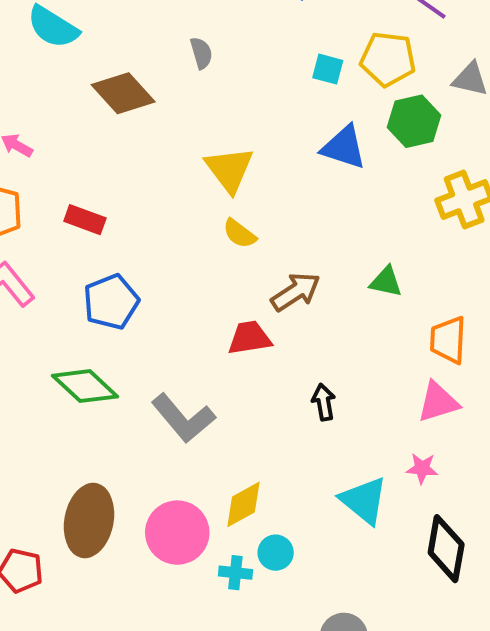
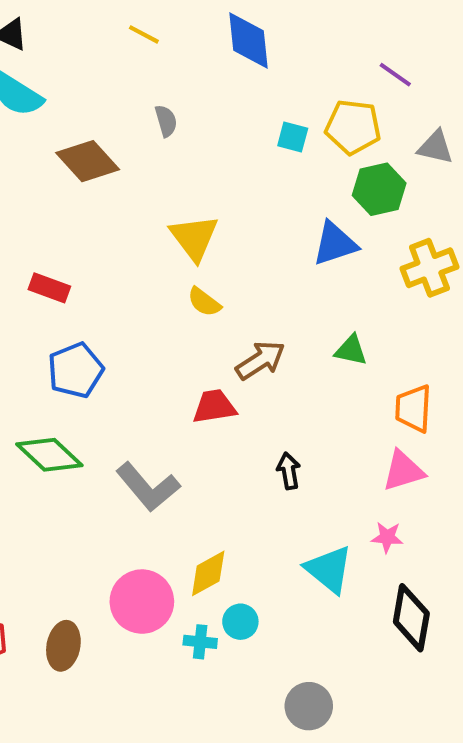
blue triangle: (344, 147) -> (335, 244), moved, turned -36
brown ellipse: (89, 520) -> (63, 646), moved, size x0.7

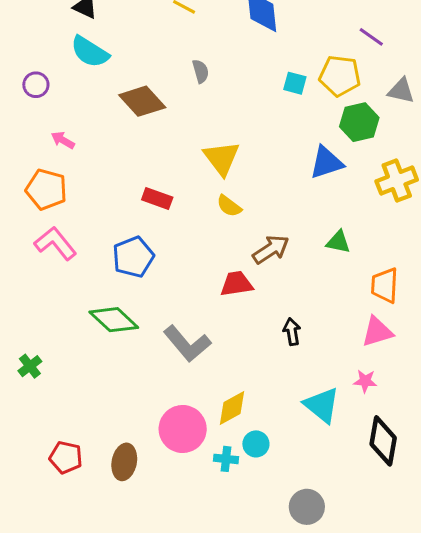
red rectangle: (49, 288) -> (157, 198), moved

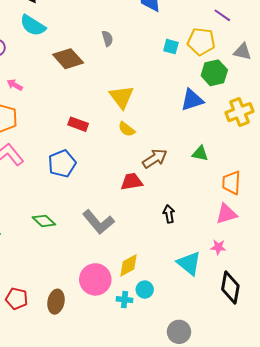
green diamond: (114, 320) -> (44, 221), moved, size x0.7

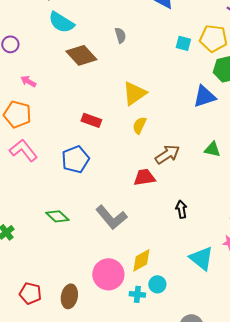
cyan semicircle: (33, 25) -> (61, 22), moved
yellow triangle: (122, 97) -> (134, 93), turned 32
yellow semicircle: (127, 129) -> (139, 125), turned 78

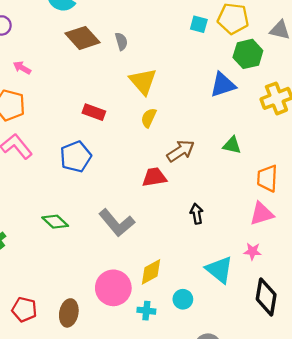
gray semicircle: (120, 35) -> (121, 41), moved
yellow triangle: (134, 93) -> (143, 81), turned -36
cyan circle: (157, 284) -> (183, 299), moved

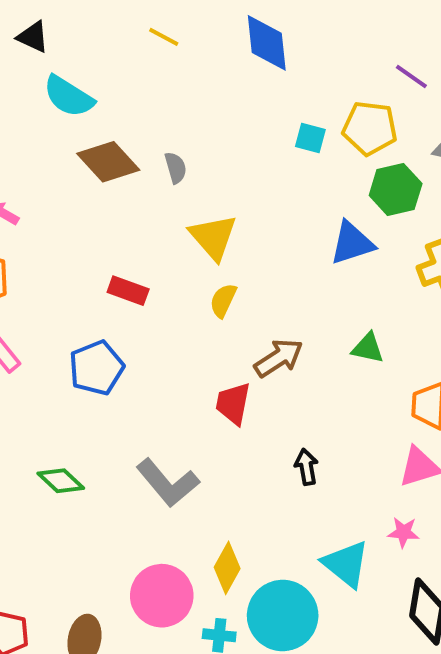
red trapezoid: (154, 177) -> (233, 403), turned -70
yellow diamond: (151, 272) -> (227, 568), turned -32
cyan circle: (183, 299) -> (283, 615), size x2.0

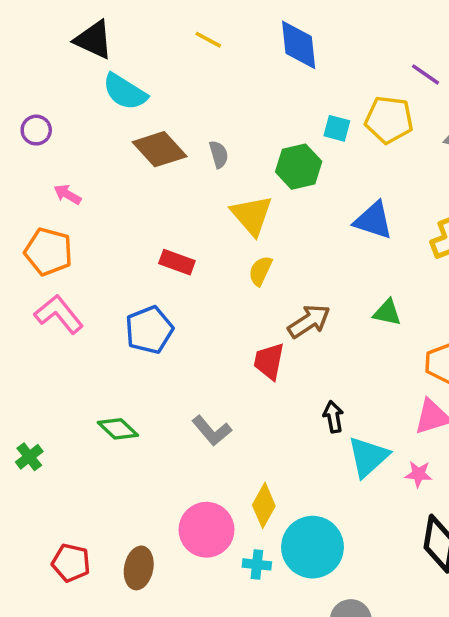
black triangle: (33, 37) -> (94, 40), size x1.4
green hexagon: (396, 189) -> (299, 167), moved
blue triangle: (352, 243) -> (373, 220), turned 36
gray L-shape: (168, 483) -> (212, 431), size x0.7
cyan triangle: (346, 564) -> (368, 457), moved, turned 39

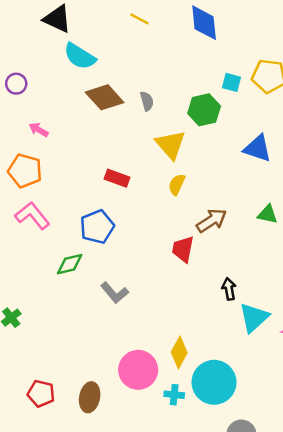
green diamond: (118, 429) -> (70, 264), moved, turned -56
gray L-shape: (212, 431) -> (114, 293), moved

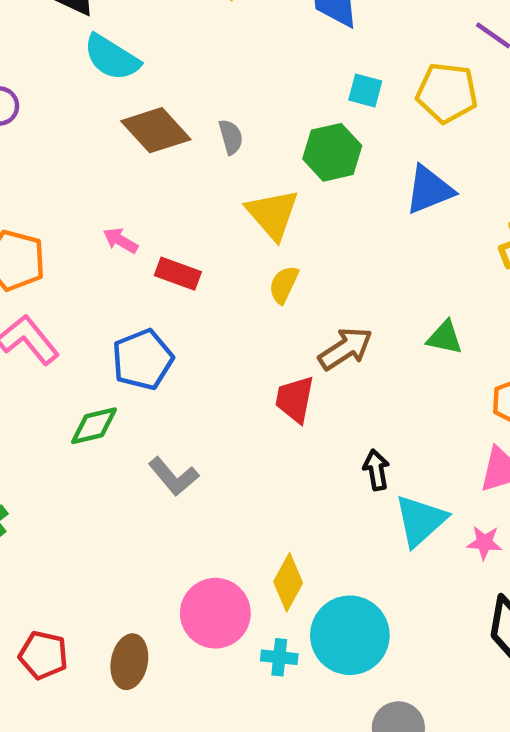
cyan square: (231, 82) -> (365, 91), moved
pink arrow: (39, 130) -> (121, 241), moved
blue triangle: (258, 148) -> (429, 190), moved, turned -40

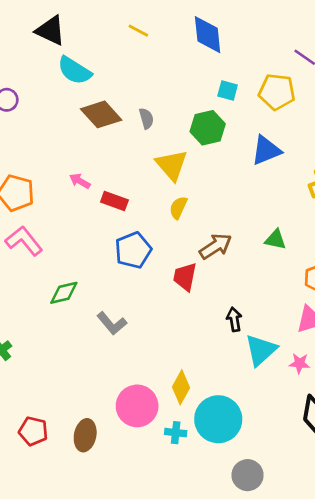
blue pentagon: (143, 360) -> (133, 250), moved

